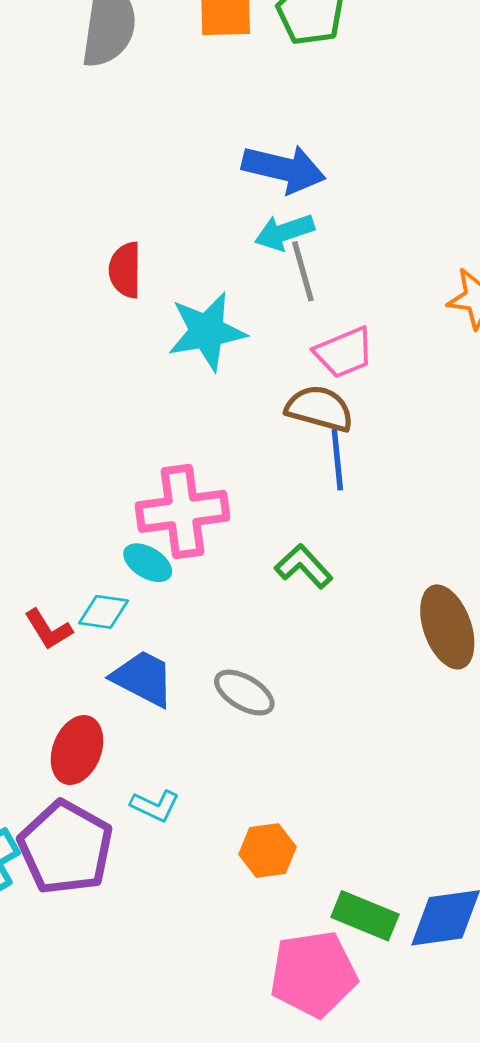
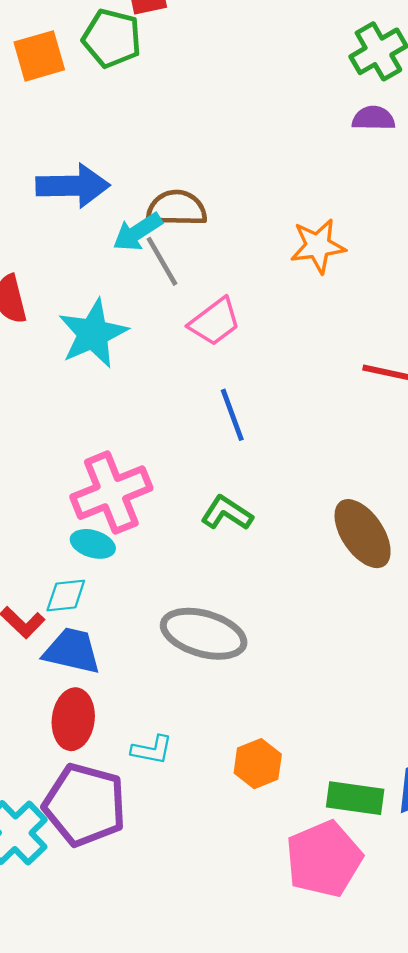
blue arrow: (284, 169) -> (73, 186), moved
brown semicircle: (320, 409) -> (177, 208), moved
blue trapezoid: (143, 678) -> (72, 651), moved
gray ellipse: (244, 693) -> (204, 634), size x1.5

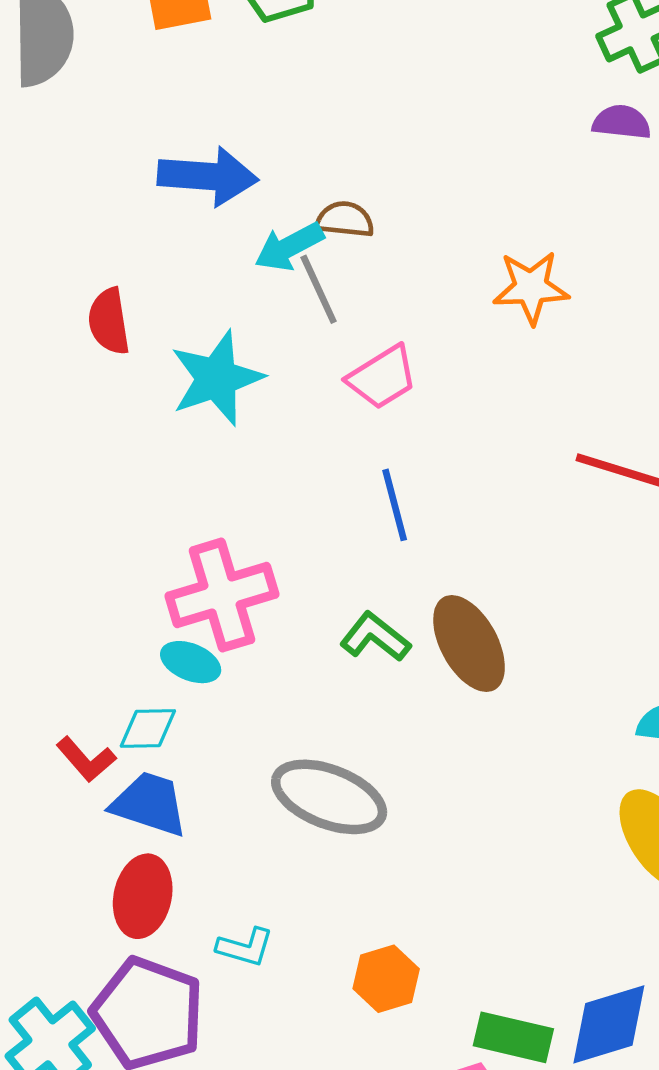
brown semicircle: (177, 208) -> (345, 219), size x0.7
brown ellipse: (363, 534) -> (469, 644), moved

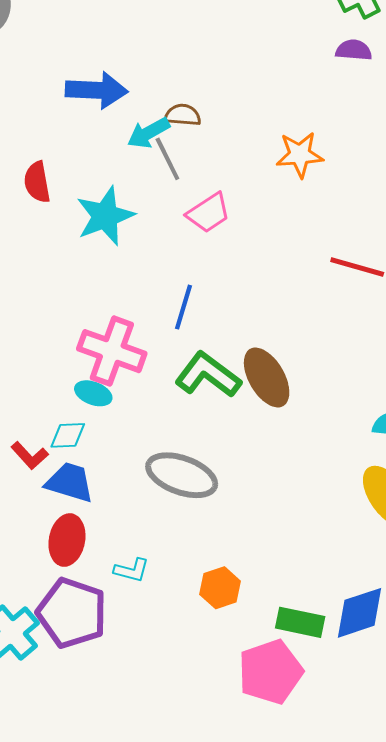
blue line: (395, 505) -> (183, 307), moved, turned 33
pink cross: (222, 595) -> (112, 351), turned 38
green L-shape: (375, 637) -> (208, 375), size x1.5

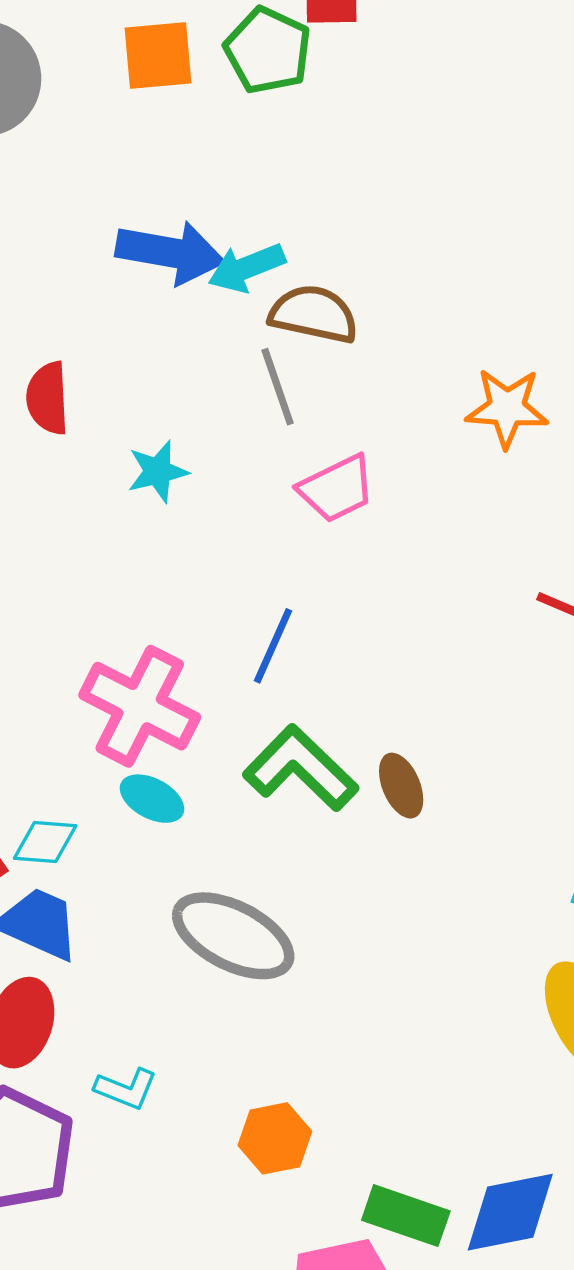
brown semicircle: (183, 115) -> (314, 314), size x1.4
cyan arrow: (148, 133) -> (247, 268), moved
cyan star: (105, 216) -> (158, 471), size x0.6
brown ellipse: (267, 378) -> (401, 786), size x0.6
cyan ellipse: (93, 393) -> (152, 799), moved

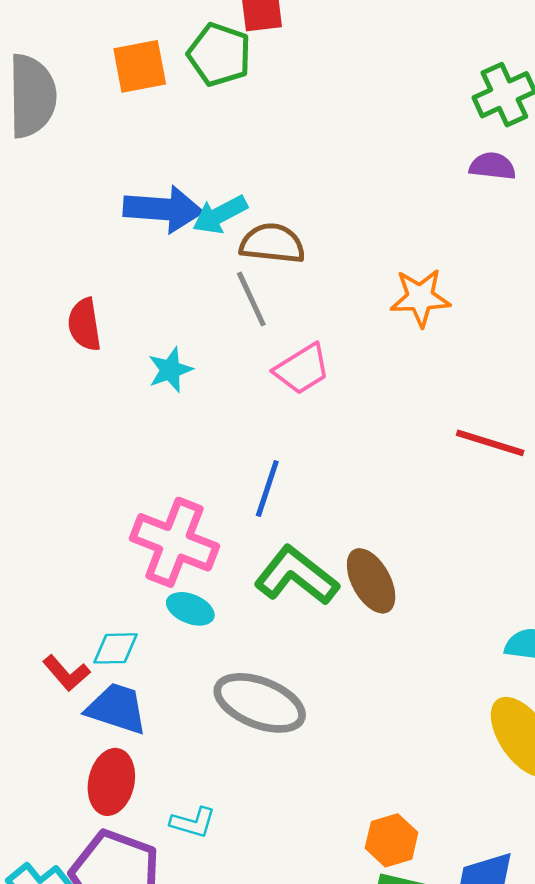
brown ellipse: (401, 786) -> (371, 581), size x1.4
orange hexagon: (275, 1138) -> (392, 840), moved

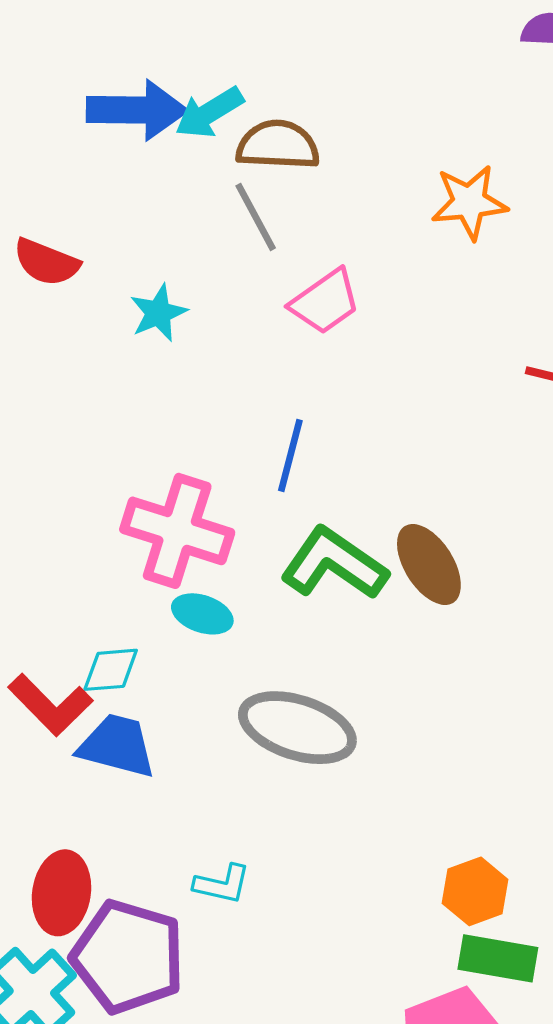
red semicircle: (85, 325) -> (46, 262), turned -56
red L-shape: (66, 673) -> (50, 705), size x1.4
red ellipse: (111, 782) -> (62, 893), moved

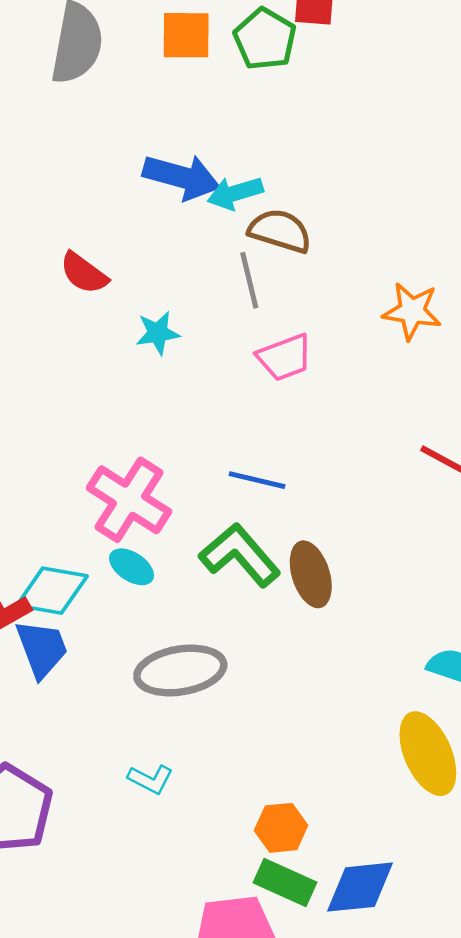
blue line: (290, 456) -> (257, 480), moved, turned 74
cyan diamond: (111, 670) -> (52, 591), size x1.5
gray ellipse: (297, 728) -> (180, 670), turned -42
blue trapezoid: (117, 746) -> (42, 649), turned 40
cyan L-shape: (222, 884) -> (150, 779), moved

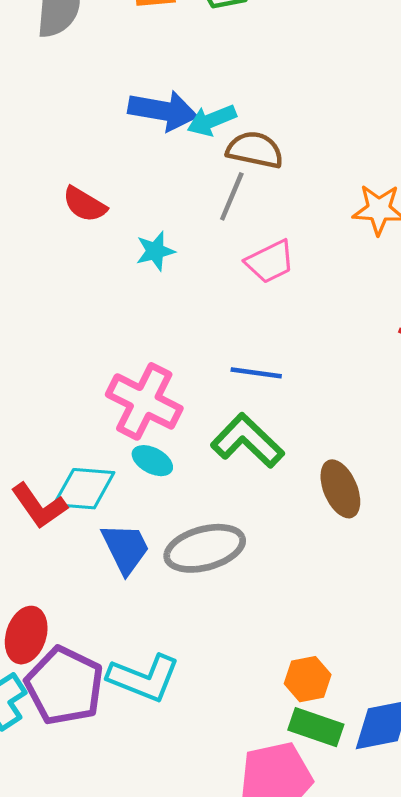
gray line: (249, 280) -> (232, 196), turned 42
brown ellipse: (311, 574) -> (340, 489), moved
blue trapezoid: (42, 649) -> (125, 548), moved
cyan L-shape: (150, 779) -> (144, 678), moved, size x1.8

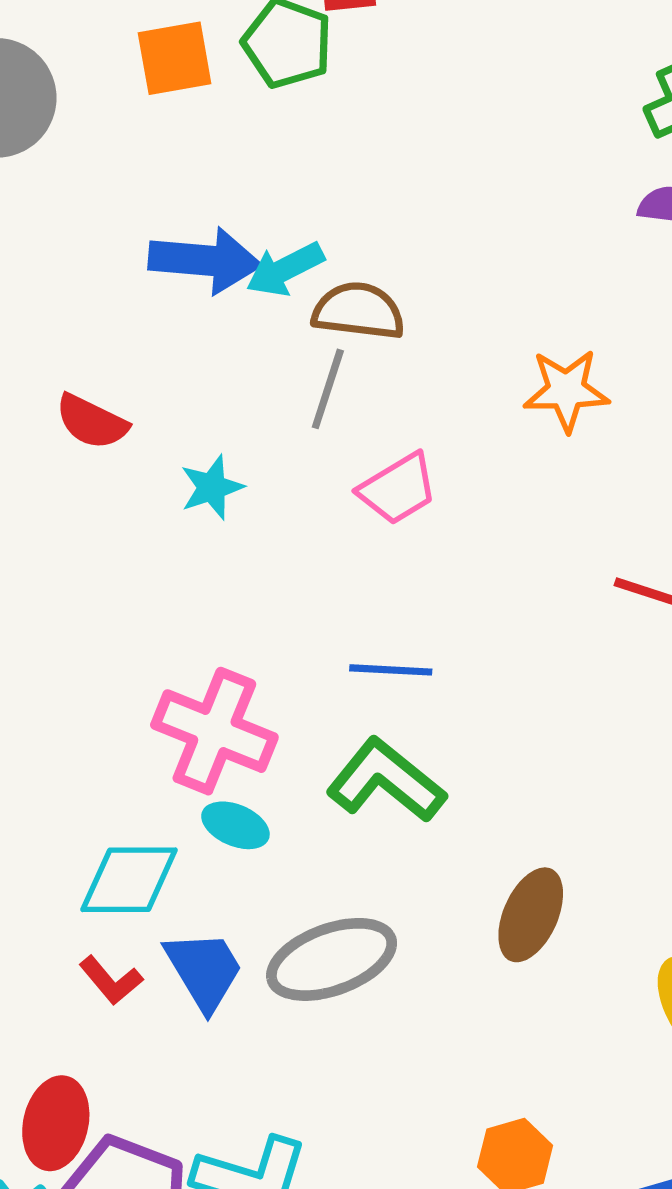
brown ellipse: (340, 489) -> (531, 915), moved, turned 52
red L-shape: (39, 506) -> (111, 980), moved, size x0.7

